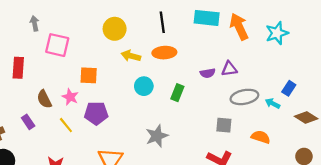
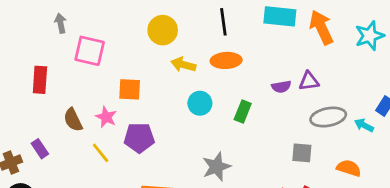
purple rectangle: (28, 122) -> (40, 149), moved

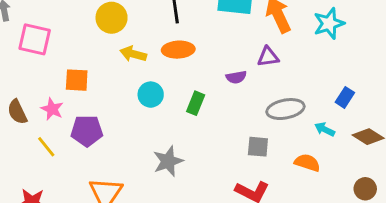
purple triangle: (309, 81) -> (268, 57), moved
cyan arrow: (364, 125) -> (325, 129), moved

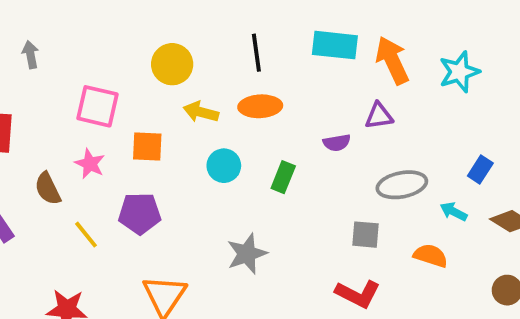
pink square: (35, 39) -> (97, 106), moved
orange square: (77, 80) -> (147, 147), moved
pink star: (52, 109) -> (90, 164), moved

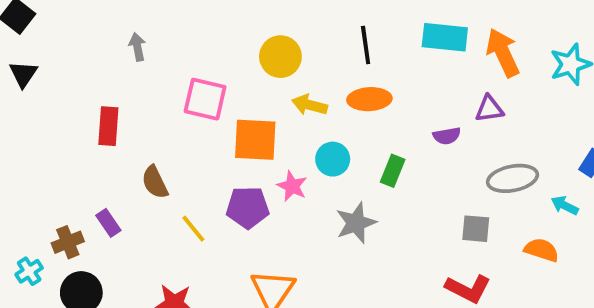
orange square: (147, 147) -> (255, 140), size x1.4
pink star: (90, 164) -> (292, 186), moved
gray star: (247, 254) -> (356, 223), moved

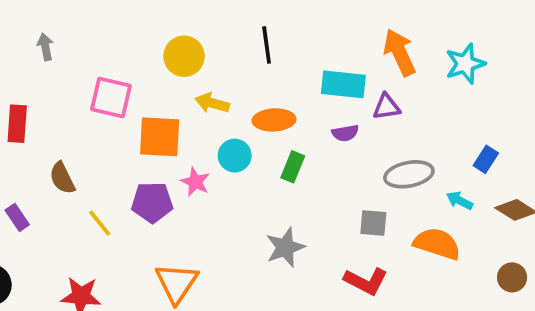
cyan rectangle: (445, 37) -> (343, 84), moved
orange ellipse: (369, 99) -> (274, 120), moved
gray star: (356, 223) -> (285, 247), moved
orange semicircle: (542, 250) -> (437, 244), size x1.4

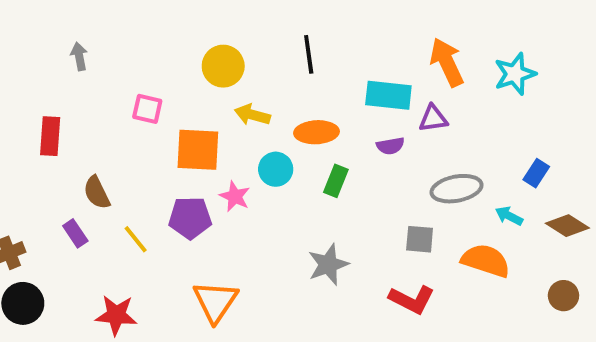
pink square: (111, 97) -> (147, 109), size x0.7
purple rectangle: (17, 217) -> (75, 233), moved

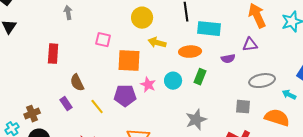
cyan rectangle: (388, 95) -> (209, 29), moved
cyan circle: (276, 169) -> (173, 81), moved

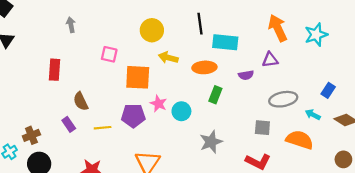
cyan circle: (173, 81) -> (181, 111), moved
yellow line: (97, 107) -> (103, 128), turned -56

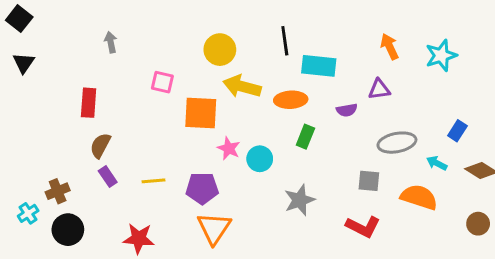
orange arrow: (278, 28) -> (390, 47), size x0.7
yellow arrow: (168, 58) -> (242, 86), size x1.4
brown semicircle: (81, 101) -> (100, 145), moved, turned 54
purple pentagon: (133, 116) -> (202, 188), moved

